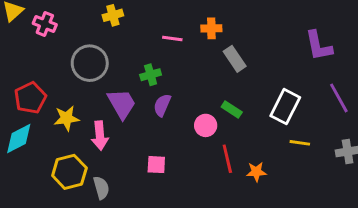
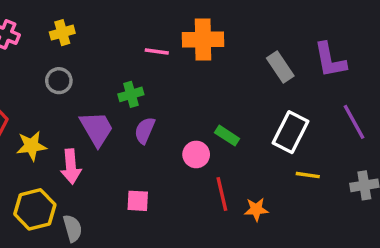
yellow cross: (113, 15) -> (62, 33), moved
orange cross: (211, 28) -> (203, 39), size x1.6
gray rectangle: (235, 59) -> (280, 67), moved
gray circle: (90, 63) -> (59, 81), size x0.6

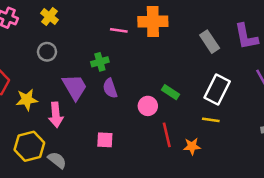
yellow cross: (62, 33) -> (50, 16), turned -36
purple semicircle: (145, 130) -> (110, 88), turned -42
yellow line: (308, 175) -> (211, 120), moved
gray semicircle: (73, 228) -> (57, 160), turned -36

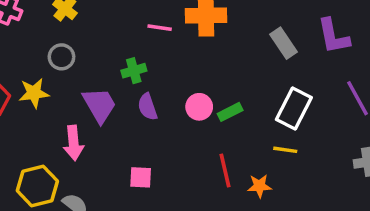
green rectangle: (170, 92) -> (230, 112), turned -60
yellow star: (27, 100) -> (34, 93), moved
pink circle: (148, 106) -> (199, 107), moved

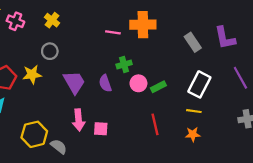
green cross: (134, 71) -> (124, 64), moved
pink arrow: (74, 143) -> (79, 120), moved
orange star: (259, 186) -> (193, 134), moved

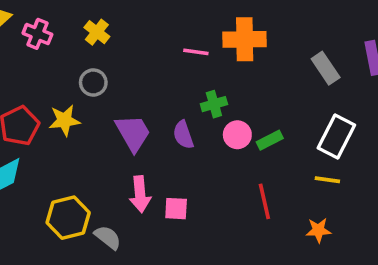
orange star: (193, 134) -> (318, 230), moved

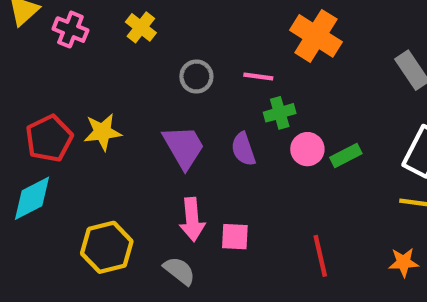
orange cross: (245, 39) -> (316, 36), turned 33
pink line: (196, 52) -> (258, 77), moved
gray circle: (93, 83) -> (196, 77), moved
red line: (264, 201) -> (320, 256), moved
gray semicircle: (108, 237) -> (179, 271), moved

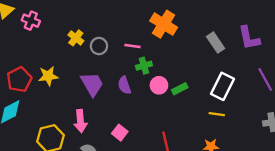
yellow cross: (141, 27) -> (76, 38), moved
pink arrow: (192, 220) -> (80, 121), moved
pink square: (235, 237) -> (120, 133), turned 35

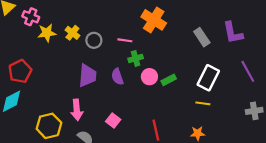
yellow star: (48, 76) -> (47, 33), moved
purple trapezoid: (92, 84) -> (87, 76), turned 35

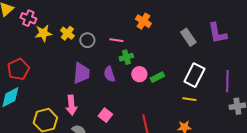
orange cross: (154, 20) -> (143, 21), size x0.7
purple line: (248, 71) -> (227, 81), moved, turned 30

